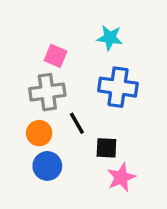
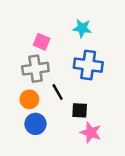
pink star: (121, 177) -> (91, 132), turned -30

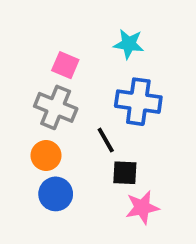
gray cross: (35, 69) -> (56, 107), turned 30
black line: (58, 92) -> (106, 140), moved
pink star: (91, 132) -> (142, 207), turned -30

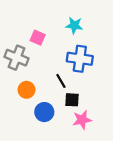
gray cross: (56, 107) -> (17, 58), moved
blue circle: (56, 194) -> (44, 112), moved

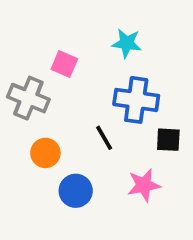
black square: (72, 100) -> (168, 140), moved
pink star: (82, 120) -> (144, 185), moved

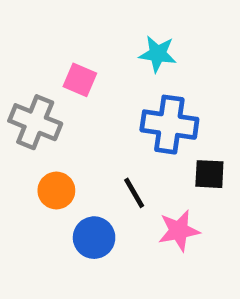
black line: (104, 138) -> (134, 193), moved

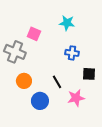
blue cross: (169, 125) -> (72, 53), size x0.6

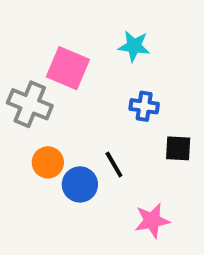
pink square: (34, 34) -> (68, 68), size x1.5
pink star: (76, 98) -> (152, 221), moved
blue circle: (40, 101) -> (80, 184), moved

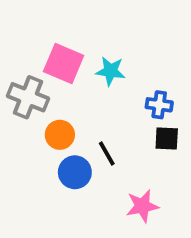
cyan star: (134, 46) -> (110, 71), moved
blue cross: (144, 106) -> (159, 105), moved
orange circle: (48, 162) -> (60, 135), moved

